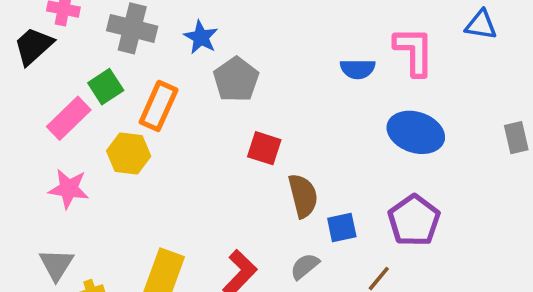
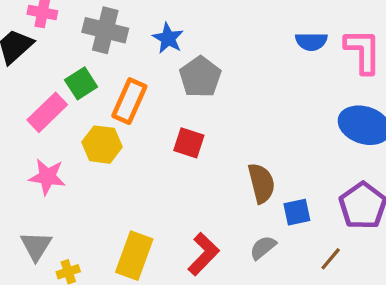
blue semicircle: (358, 69) -> (311, 41), moved
red square: (264, 148) -> (189, 143), moved

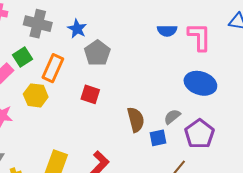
gray semicircle: (263, 248) -> (172, 117), moved

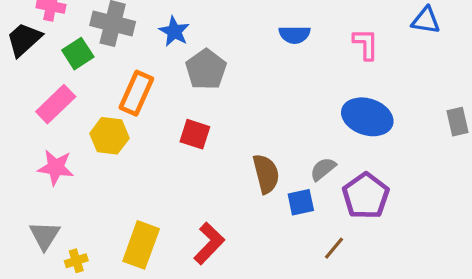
blue semicircle: (167, 31) -> (295, 35), moved
pink L-shape: (199, 37) -> (366, 44), size x0.7
green square: (23, 57) -> (78, 54), moved

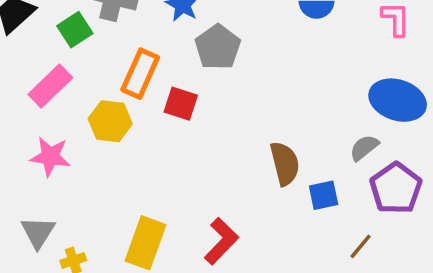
red square: (195, 134) -> (181, 104), moved
gray semicircle: (323, 169) -> (364, 148), moved

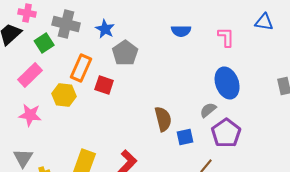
blue ellipse: (398, 100) -> (227, 83), turned 52

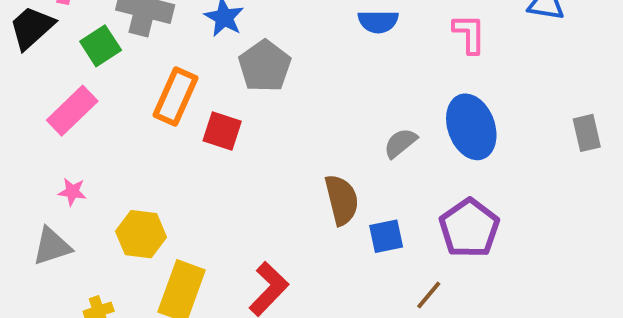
yellow hexagon: (64, 95) -> (141, 234), moved
gray semicircle: (208, 110) -> (400, 143), moved
pink star: (30, 115) -> (72, 192), size x0.6
gray triangle: (23, 158) -> (52, 246), moved, turned 40

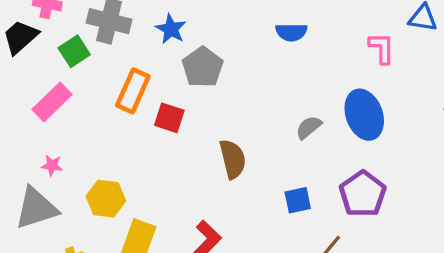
pink L-shape: (469, 34) -> (382, 48), moved
brown semicircle: (342, 200) -> (233, 159), moved
gray triangle: (52, 246) -> (36, 208), size x1.4

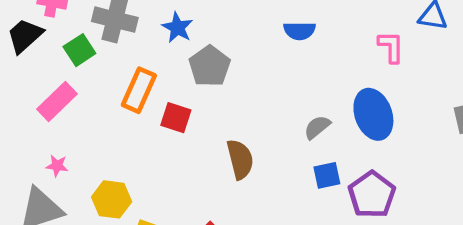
blue square: (298, 200) -> (327, 175), moved

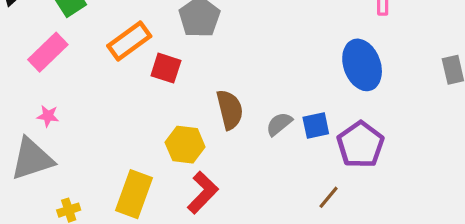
orange rectangle: (139, 90) -> (129, 41), turned 30
gray semicircle: (317, 127) -> (279, 124), moved
yellow hexagon: (112, 199) -> (185, 145), moved

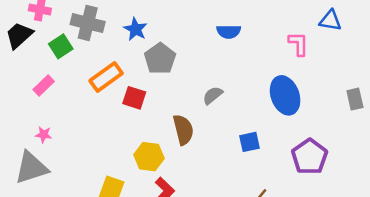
pink rectangle: (48, 52) -> (44, 86), size x0.7
gray semicircle: (279, 124) -> (213, 95), moved
purple pentagon: (360, 145) -> (310, 157), moved

